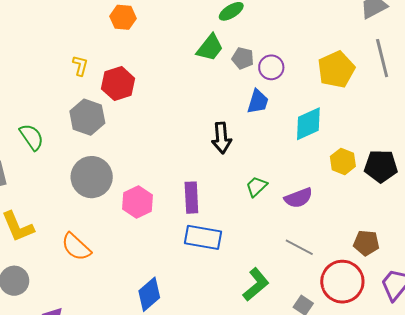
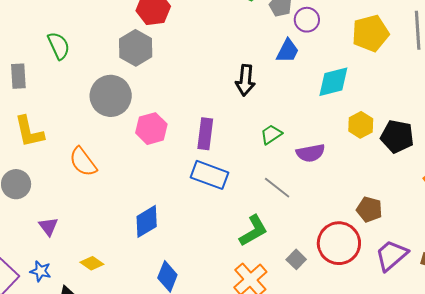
gray hexagon: (87, 117) -> (136, 48), moved
gray line: (299, 247) -> (277, 188), moved

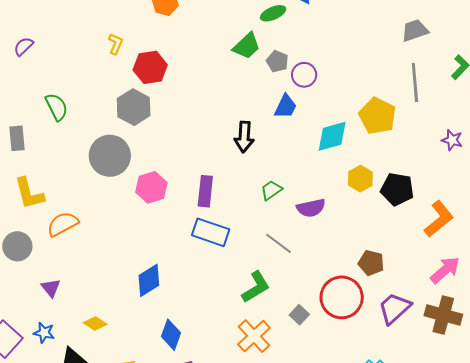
yellow pentagon: (370, 33) -> (377, 116), moved, turned -30
orange semicircle: (83, 162) -> (63, 224), moved, turned 100

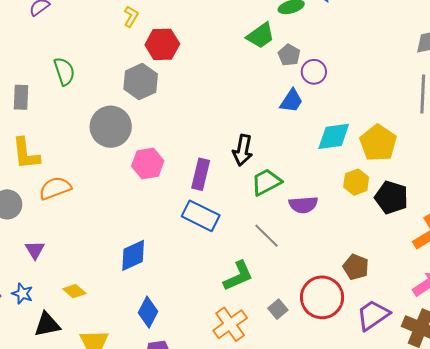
yellow pentagon: (377, 116) -> (378, 143), moved
black arrow: (244, 137) -> (243, 150), moved
green trapezoid: (271, 190) -> (266, 182), size x1.4

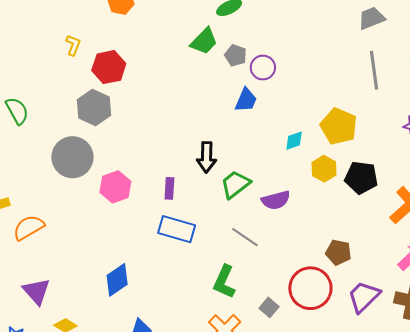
cyan diamond: (334, 136) -> (294, 141), moved, size x0.6
purple rectangle: (201, 174) -> (169, 188), size x0.7
purple triangle: (35, 250) -> (36, 291), moved, size x1.4
green L-shape: (238, 276) -> (224, 282), turned 148

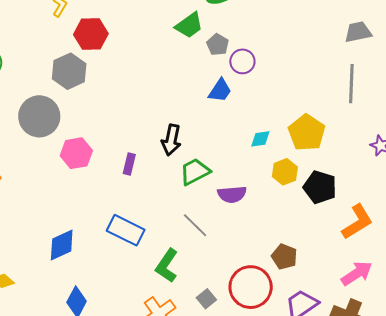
blue rectangle: (177, 229) -> (126, 230), moved

